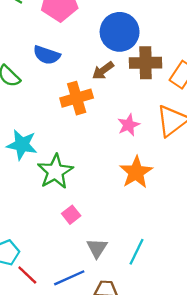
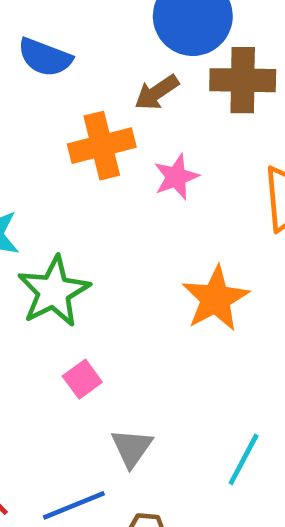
pink star: (129, 125) -> (176, 177), moved
cyan line: (137, 252) -> (244, 459), moved

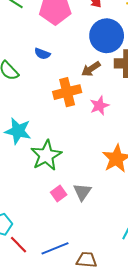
blue semicircle: (45, 57) -> (42, 54), size x0.7
gray triangle: (132, 448) -> (82, 192), moved

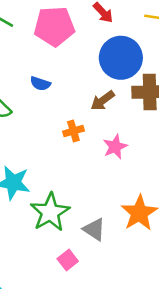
orange cross: (67, 92) -> (73, 131), size x0.6
gray triangle: (82, 192) -> (94, 229), moved, turned -30

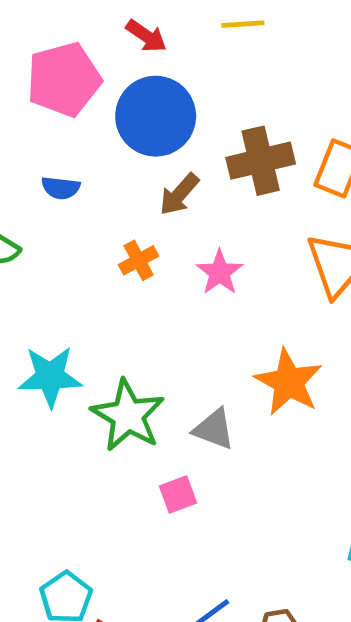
blue circle: (121, 58) -> (156, 116), moved
pink square: (68, 260) -> (178, 494), turned 30

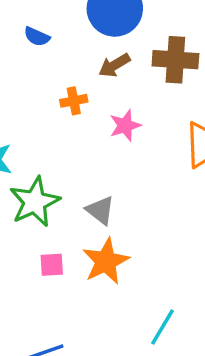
orange star: (289, 382) -> (106, 261), moved
gray triangle: (214, 429) -> (100, 210), moved

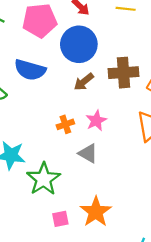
blue semicircle: (37, 37) -> (30, 70), size x1.8
orange cross: (74, 101) -> (65, 124), moved
gray triangle: (100, 210) -> (88, 153), moved

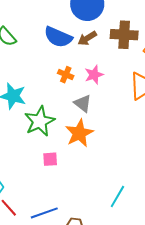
blue semicircle: (30, 70) -> (58, 37), moved
orange cross: (65, 124) -> (66, 75), turned 35
orange star: (96, 212) -> (79, 133), moved

